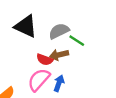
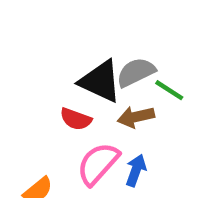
black triangle: (26, 26) -> (100, 81), moved
red semicircle: (45, 60) -> (76, 119), moved

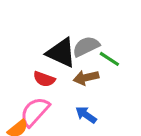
pink semicircle: (98, 164) -> (35, 112), moved
blue arrow: (136, 170) -> (86, 115), turned -75

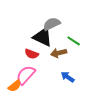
gray semicircle: (86, 46) -> (52, 24), moved
blue arrow: (86, 115) -> (68, 77), moved

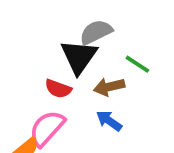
black triangle: (43, 37) -> (79, 57), turned 40
blue arrow: (68, 77) -> (109, 121), moved

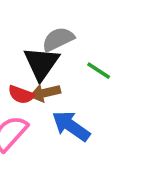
brown arrow: (109, 87) -> (45, 93), moved
blue arrow: (109, 121) -> (71, 126), size x1.5

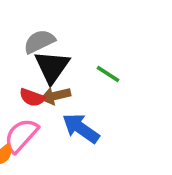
gray semicircle: (58, 39) -> (39, 42), moved

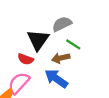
gray semicircle: (39, 42) -> (62, 24), moved
brown arrow: (56, 96) -> (61, 58), moved

